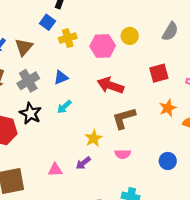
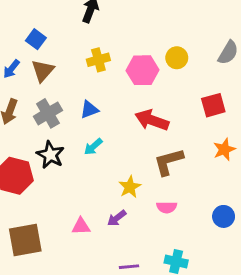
blue square: (47, 22) -> (36, 39), moved

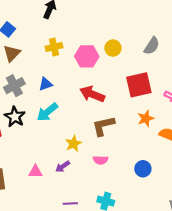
red square: (213, 105) -> (139, 85), size x1.4
cyan arrow: (93, 147) -> (47, 112), size x1.5

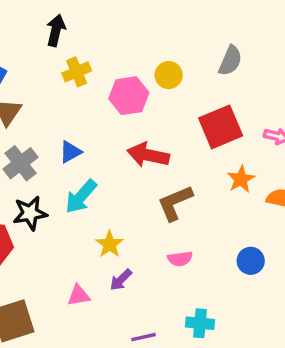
yellow cross: (54, 47) -> (77, 72), moved
black star: (15, 117) -> (30, 213), turned -30
yellow star: (73, 144) -> (110, 244), moved

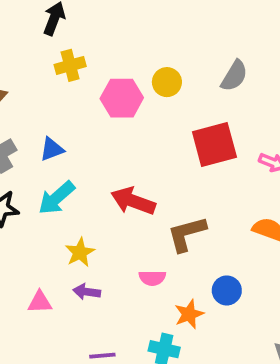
red arrow: (148, 155) -> (133, 201), moved
orange star: (241, 179) -> (189, 314), moved
brown L-shape: (175, 203) -> (187, 234), moved
purple arrow: (121, 280) -> (87, 292), turned 45

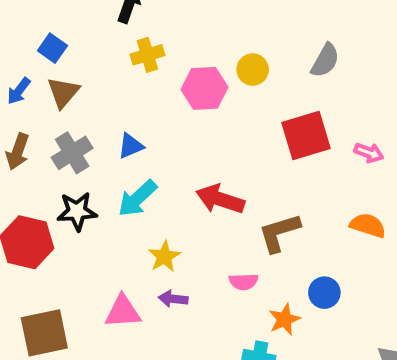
pink triangle: (40, 302) -> (123, 312), size x1.4

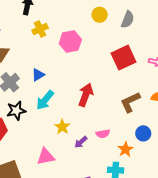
yellow circle: (253, 70) -> (100, 15), moved
red arrow: (220, 199) -> (86, 95), turned 100
brown L-shape: (279, 233) -> (130, 102), moved
purple arrow: (173, 299) -> (81, 142), moved, turned -40

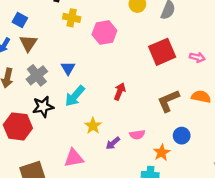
yellow cross: (40, 29) -> (72, 18), turned 35
blue triangle: (38, 75) -> (68, 68), turned -32
red arrow: (86, 95) -> (120, 91), size x0.7

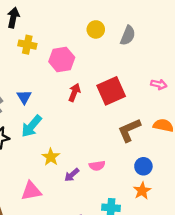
red square: (162, 52) -> (111, 91), moved
red arrow: (120, 91) -> (74, 92), moved
orange star: (162, 153) -> (142, 191), moved

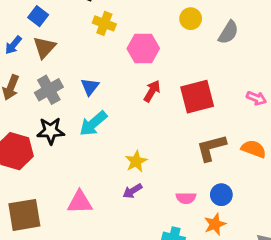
yellow star: (51, 157) -> (136, 161), moved
pink semicircle: (97, 166) -> (186, 198), moved

